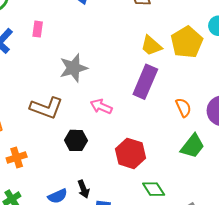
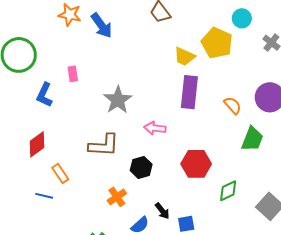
orange cross: (17, 157) -> (117, 197), moved
green diamond: (154, 189) -> (228, 191), turned -65

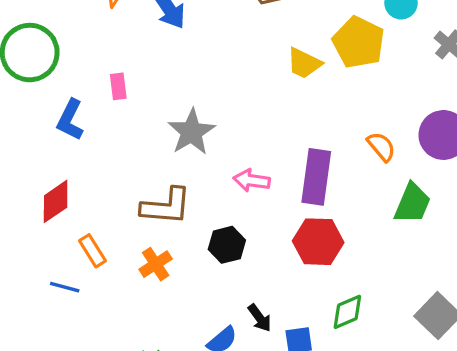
purple rectangle: (189, 92) -> (316, 177), moved
green diamond: (228, 191) -> (347, 312), moved
orange cross: (117, 197) -> (156, 264), moved

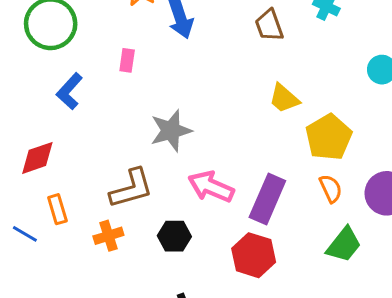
yellow pentagon: (359, 42) -> (329, 137), moved
pink rectangle: (118, 86) -> (127, 60), moved
pink arrow: (252, 180) -> (211, 187), size x1.4
brown L-shape: (166, 206) -> (131, 188), turned -36

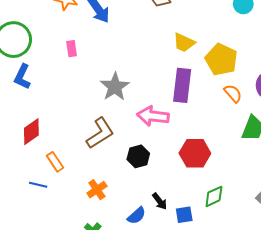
blue L-shape: (69, 91) -> (22, 77), moved
purple rectangle: (267, 199) -> (182, 85), moved
orange cross: (108, 236) -> (97, 190), moved

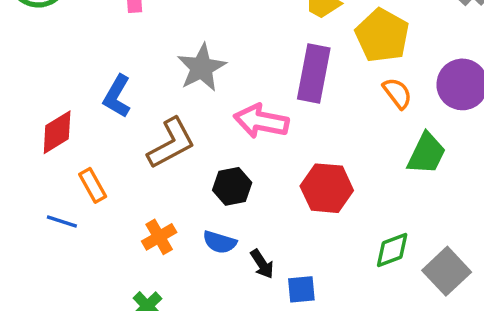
blue L-shape: (22, 77) -> (117, 96), moved
green diamond: (214, 196) -> (392, 250), moved
blue semicircle: (137, 216) -> (220, 242), moved, turned 54

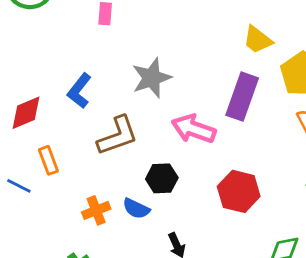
blue semicircle: (220, 242) -> (136, 209), moved

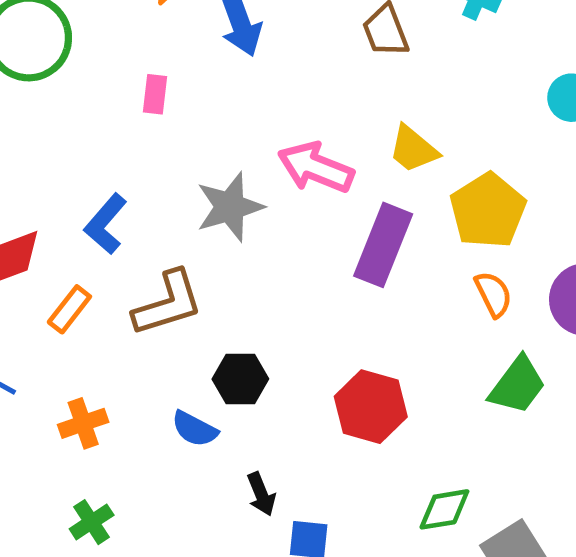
pink arrow: (194, 129) -> (316, 167), moved
orange rectangle: (48, 160) -> (69, 309), moved, turned 56
orange cross: (96, 210) -> (83, 423), moved

